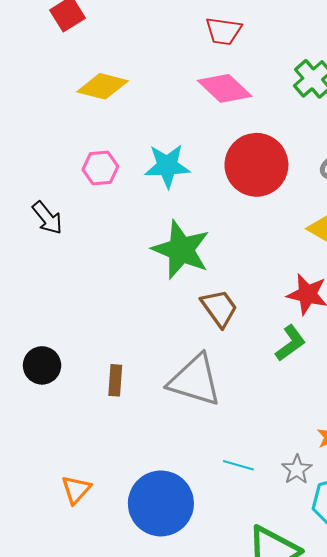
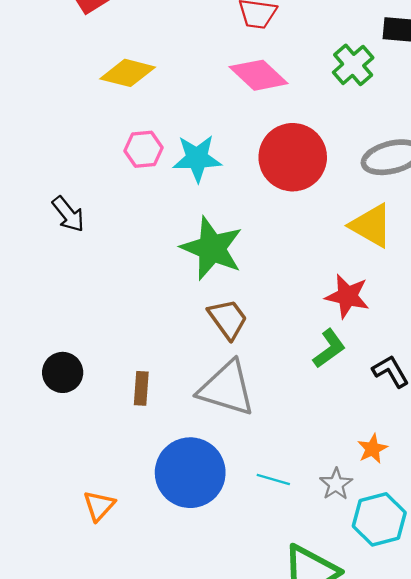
pink hexagon: (100, 168) -> (143, 149), moved
brown trapezoid: (219, 308) -> (228, 319), moved
blue circle: (161, 503) -> (190, 473), moved

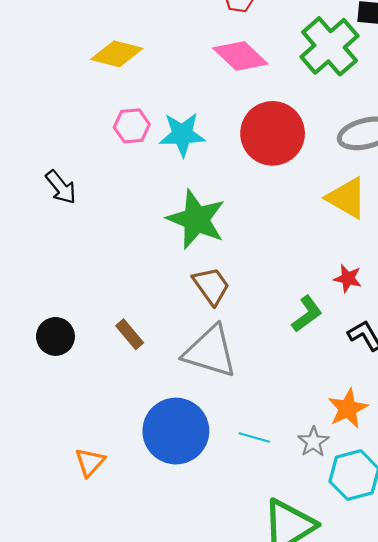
green cross: (353, 65) -> (330, 46), size x1.5
red star: (347, 296) -> (348, 278), moved, size x0.7
brown rectangle: (141, 388) -> (130, 334), moved, turned -44
orange star: (372, 449) -> (348, 408), size x1.4

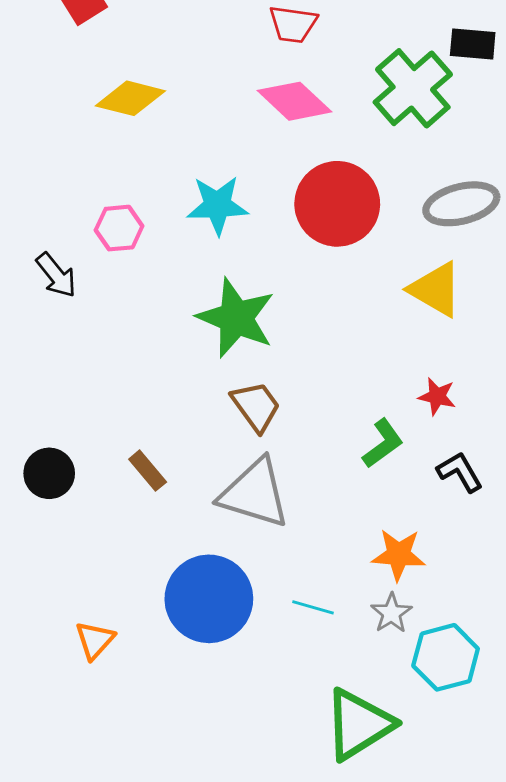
pink hexagon: (132, 126) -> (119, 228), moved
orange star: (348, 408) -> (399, 555), moved, turned 30

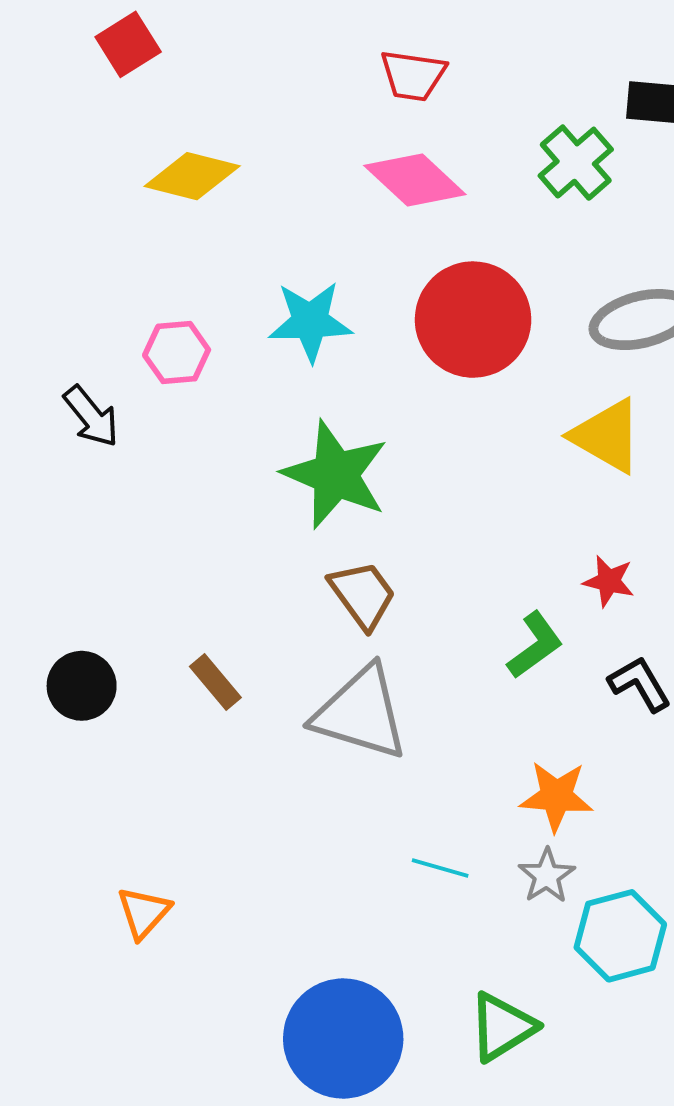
green cross: (413, 88) -> (576, 163), size x0.7
blue circle: (209, 599) -> (343, 1039), moved
green triangle: (359, 724) -> (502, 1027), size x0.7

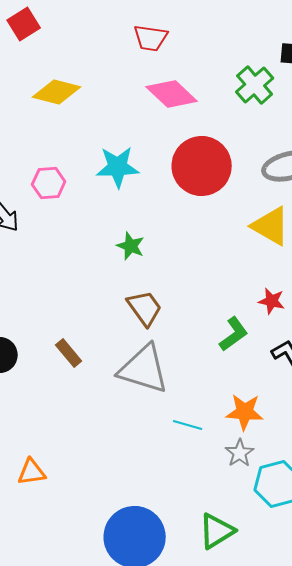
red trapezoid: (413, 75) -> (151, 38), moved
green star: (335, 475) -> (131, 246), size x0.5
cyan line: (440, 868) -> (188, 425), moved
orange triangle: (144, 913) -> (32, 472), turned 40

